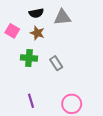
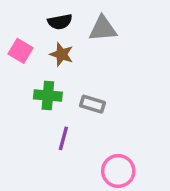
gray rectangle: (56, 63) -> (92, 104), turned -40
purple line: (31, 101) -> (63, 138), moved, turned 32

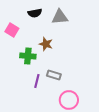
brown star: (62, 54) -> (46, 44), moved
gray rectangle: (92, 104) -> (54, 75), moved

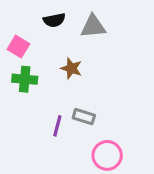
green cross: (28, 56) -> (25, 79), moved

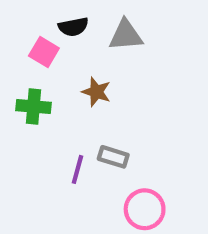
pink square: (18, 47) -> (44, 52), moved

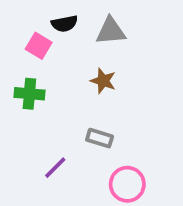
brown star: (96, 92) -> (103, 81), moved
purple line: (78, 169) -> (55, 168), moved, turned 30

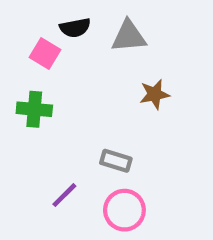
brown star: (103, 81) -> (155, 94), moved, turned -30
pink circle: (127, 184) -> (124, 210), moved

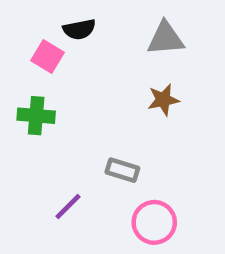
gray triangle: (129, 36) -> (166, 38), moved
pink circle: (124, 210) -> (154, 222), moved

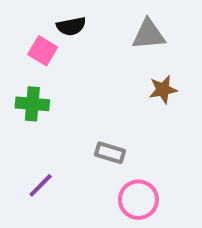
brown star: (163, 100) -> (163, 90), moved
purple line: (68, 206) -> (41, 185), moved

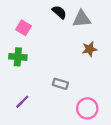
black semicircle: (71, 26) -> (59, 12), moved, turned -128
pink circle: (138, 200) -> (87, 108), moved

